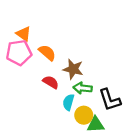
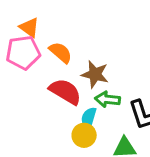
red semicircle: (51, 82) -> (65, 92), size x1.5
yellow circle: (84, 115) -> (84, 135), moved

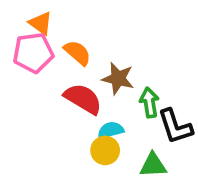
green arrow: (107, 99) -> (149, 102), moved, turned 75
cyan semicircle: (89, 118) -> (111, 130), turned 60

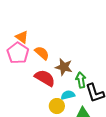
pink pentagon: (33, 53) -> (18, 53), turned -30
cyan semicircle: (111, 130) -> (68, 95), moved

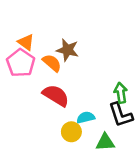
brown star: (64, 67) -> (67, 50), moved
green arrow: (81, 80) -> (121, 93), moved

